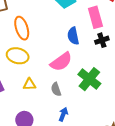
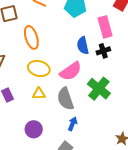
black cross: (102, 40) -> (103, 51), moved
yellow ellipse: (18, 56) -> (39, 68), moved
gray semicircle: (56, 89) -> (65, 99), size x1.6

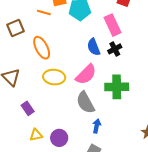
green cross: (99, 89) -> (117, 87), turned -30
yellow triangle: (39, 94) -> (36, 135), moved

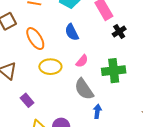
blue semicircle: (94, 47) -> (72, 32), moved
black cross: (115, 49) -> (119, 31), moved
pink semicircle: (86, 74) -> (82, 61), size x0.6

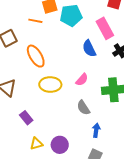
blue semicircle: (72, 32) -> (89, 48), moved
gray semicircle: (84, 89) -> (83, 108), size x0.7

